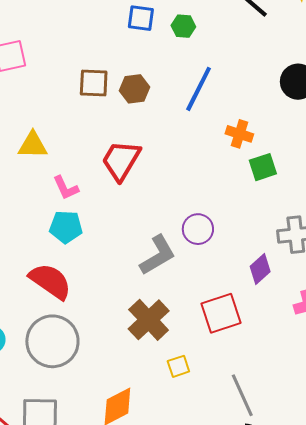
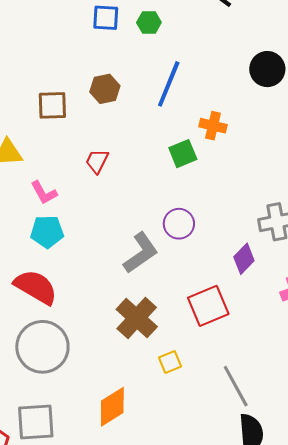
brown square: (94, 83) -> (52, 105), moved
red trapezoid: (121, 160) -> (97, 161), size x0.6
green square: (263, 167) -> (183, 154), moved

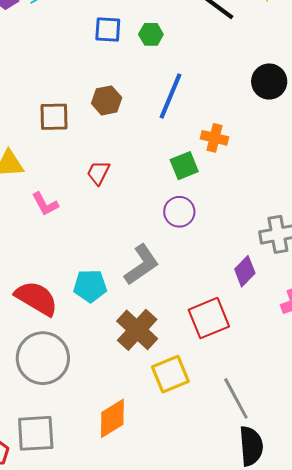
purple circle: (179, 224) -> (179, 212), moved
cyan pentagon: (47, 232) -> (90, 286), moved
yellow square: (170, 362) -> (170, 374), size x1.6

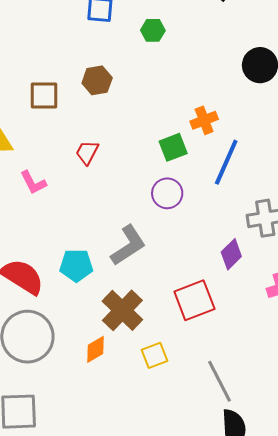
green hexagon: (151, 34) -> (153, 30), moved
blue line: (170, 96) -> (226, 162), moved
orange cross: (215, 138) -> (204, 120), turned -36
yellow square: (170, 374) -> (154, 355), size x0.7
orange diamond: (112, 418) -> (95, 349), moved, size x0.7

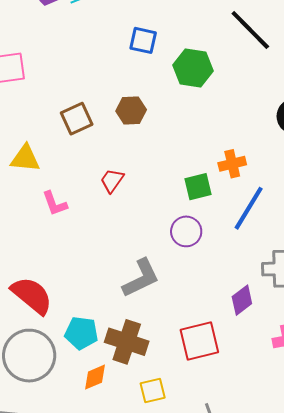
green hexagon: (153, 30) -> (193, 68), size x1.6
brown square: (44, 96) -> (77, 119), turned -32
cyan pentagon: (76, 265) -> (81, 333), moved
brown cross: (122, 310) -> (127, 342), turned -33

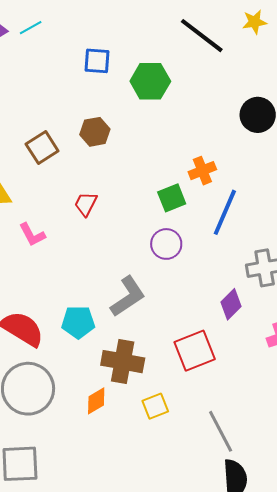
cyan pentagon: (81, 333) -> (78, 322), moved

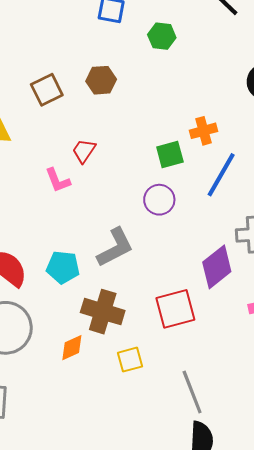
green hexagon: (150, 81) -> (162, 36), size x0.7
pink L-shape: (32, 235) -> (58, 180), moved
purple diamond: (231, 304) -> (217, 267), size x1.4

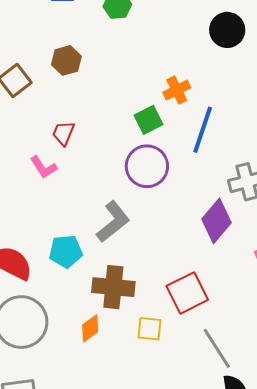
purple circle: (159, 200) -> (147, 166), size x1.4
red square: (175, 309) -> (187, 293), moved
yellow square: (130, 360) -> (150, 329), turned 32

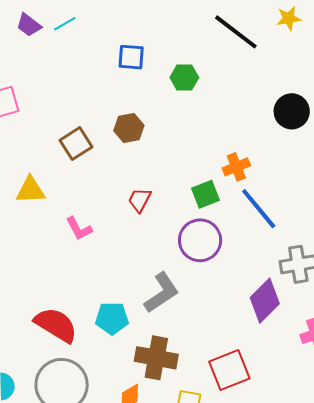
blue line: (203, 130) -> (259, 209), turned -63
red trapezoid: (63, 133) -> (140, 200), moved
pink L-shape: (44, 167) -> (79, 229), moved

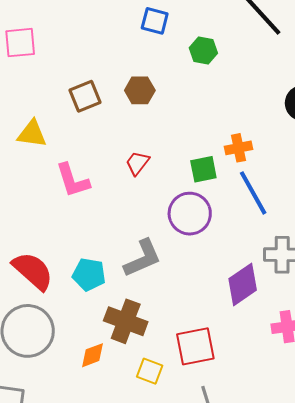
pink L-shape: (79, 229) -> (73, 180), size x1.4

